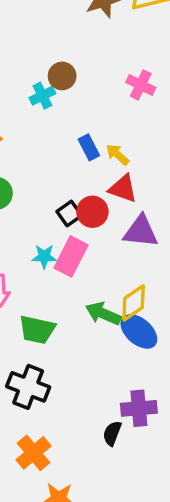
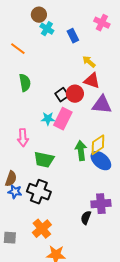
brown circle: (62, 76) -> (39, 15), moved
cyan cross: (42, 96) -> (47, 29), turned -32
blue rectangle: (89, 147) -> (73, 36), moved
green arrow: (103, 314) -> (81, 151), turned 60

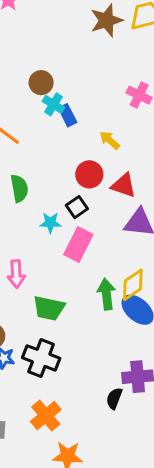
blue rectangle: (73, 36) -> (68, 115), moved
yellow arrow: (89, 62) -> (110, 140), moved
red circle: (75, 94) -> (89, 174), moved
cyan star: (48, 119) -> (50, 223), moved

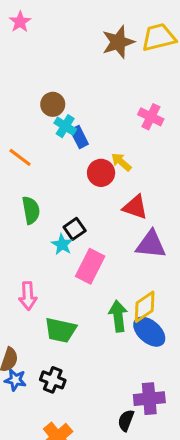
red circle: (89, 174) -> (101, 173), moved
black square: (77, 207) -> (75, 229), moved
cyan star: (50, 223) -> (62, 244), turned 30
black cross: (41, 358) -> (53, 380), size x0.7

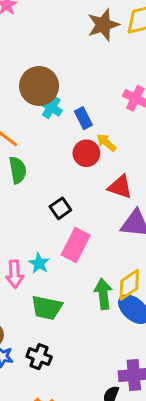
brown circle: (53, 104) -> (39, 86), size x1.6
blue rectangle: (79, 137) -> (83, 118), moved
green semicircle: (31, 210) -> (18, 170), moved
cyan star: (62, 244) -> (39, 263), moved

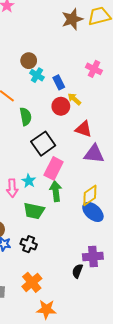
brown circle: (39, 86) -> (29, 61), size x0.6
green semicircle: (18, 170) -> (26, 117), moved
black square: (60, 208) -> (43, 144), size x1.6
green arrow: (103, 294) -> (56, 191), moved

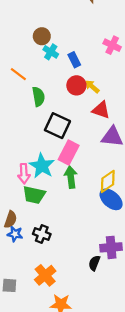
yellow arrow: (74, 99) -> (92, 87), moved
black square: (43, 144) -> (57, 126), turned -30
cyan star: (29, 181) -> (42, 166), size x1.6
green trapezoid: (34, 211) -> (34, 195), moved

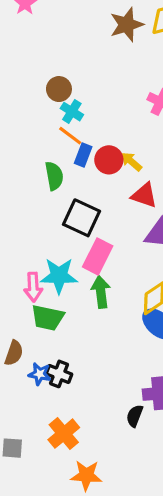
blue rectangle: (74, 60) -> (83, 155), moved, turned 48
orange line: (18, 74) -> (70, 136), moved
cyan star: (42, 166) -> (59, 276), turned -30
blue star: (15, 234) -> (40, 374), moved

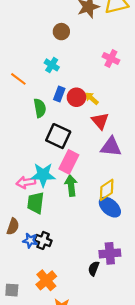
brown circle: (59, 89) -> (61, 32), moved
orange line: (70, 136) -> (18, 79), moved
red triangle: (144, 195) -> (100, 121), turned 30
pink arrow: (33, 287) -> (26, 182), turned 84
green trapezoid: (48, 318) -> (36, 203), turned 85

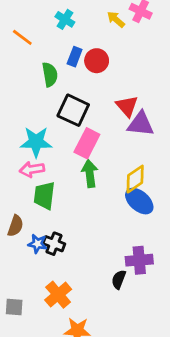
yellow arrow: (92, 98) -> (116, 19), moved
red triangle: (100, 121) -> (127, 106), moved
cyan star: (43, 175) -> (36, 142), moved

